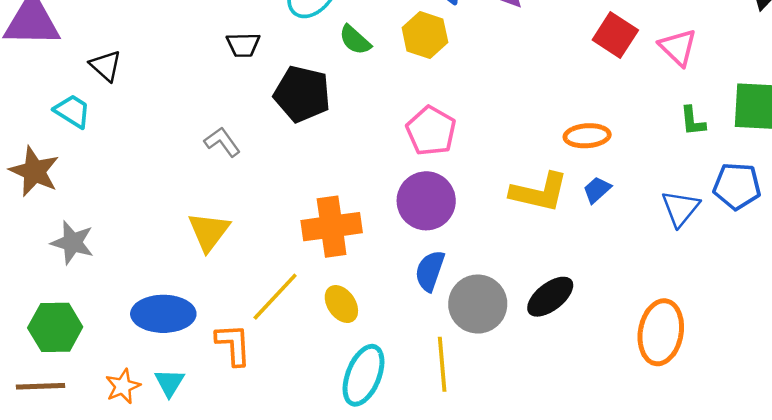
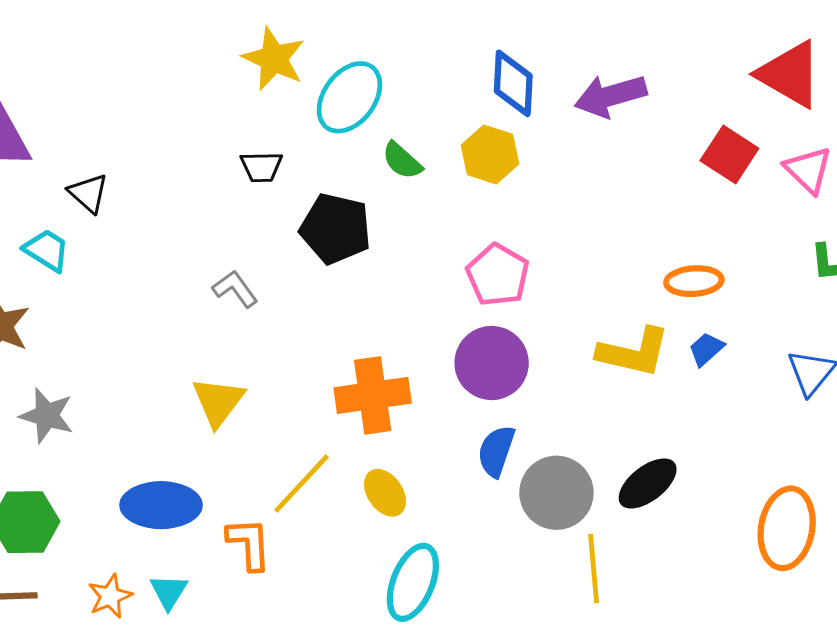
yellow line: (442, 364) -> (594, 568), moved

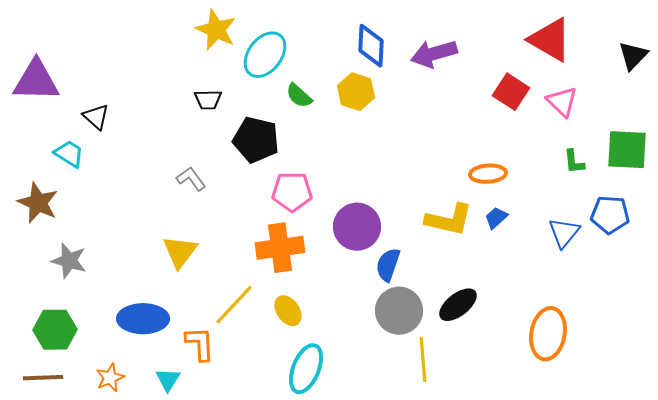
pink pentagon: (498, 275) -> (292, 192), moved, turned -30
blue semicircle: (496, 451) -> (388, 265), moved
cyan triangle: (169, 592) -> (168, 380), moved

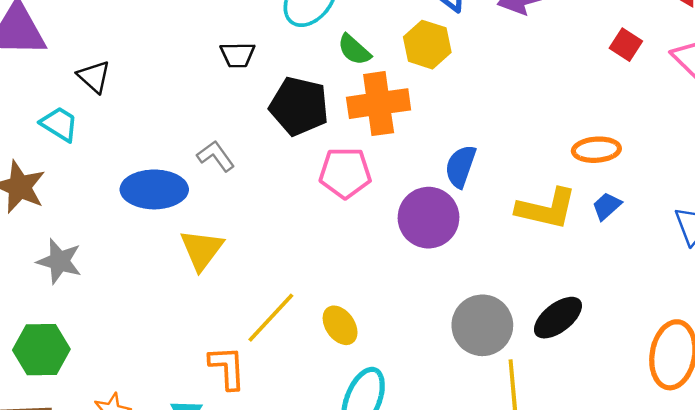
red square: (511, 92) -> (626, 45), size x0.7
orange cross: (280, 248) -> (379, 104), moved
blue semicircle: (388, 265) -> (461, 166), moved
blue ellipse: (143, 319) -> (154, 189), moved

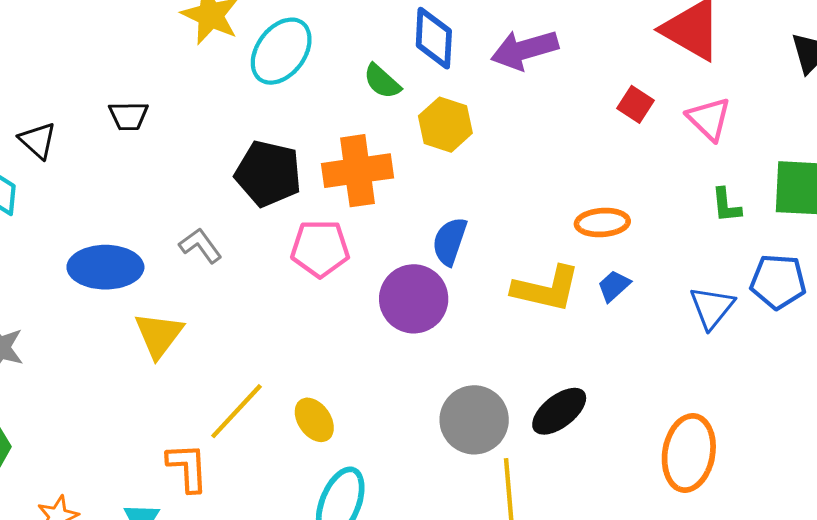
yellow hexagon: (427, 45) -> (445, 125), moved
green semicircle: (354, 50) -> (382, 81), moved
black trapezoid: (238, 55) -> (128, 116), moved
gray L-shape: (216, 156) -> (200, 246), moved

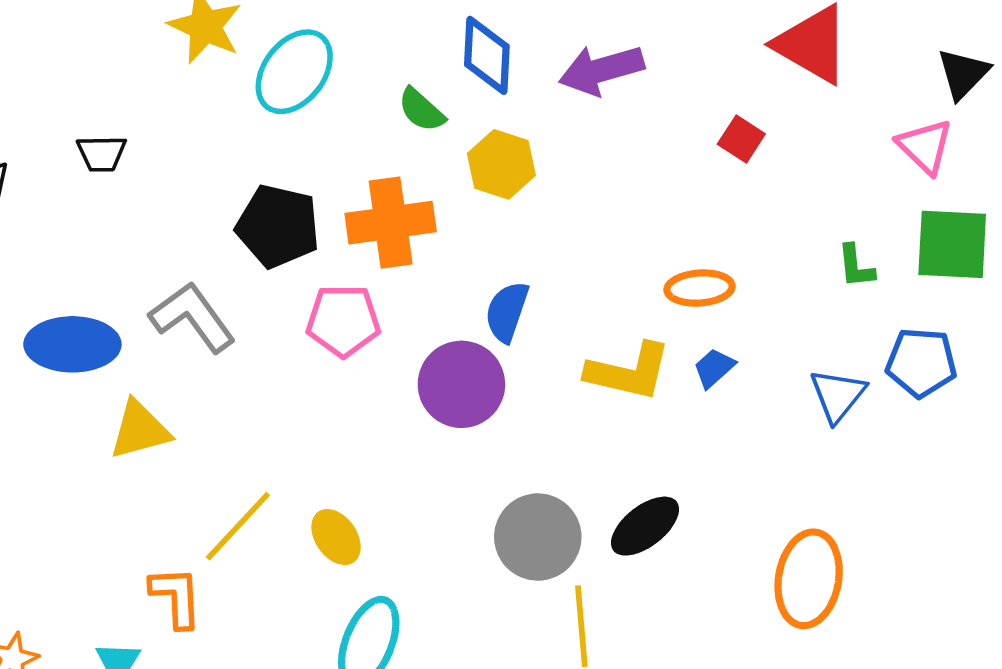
pink triangle: (709, 119) -> (925, 146), moved
gray L-shape: (200, 246) -> (192, 317), size x1.6
yellow triangle: (159, 335) -> (140, 430), turned 38

